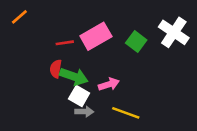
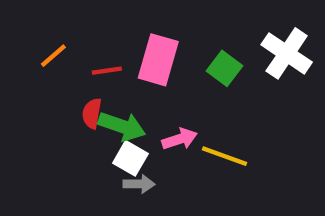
orange line: (19, 17) -> (53, 56), moved
pink rectangle: (96, 36) -> (158, 60), turned -44
yellow line: (126, 113) -> (225, 156), moved

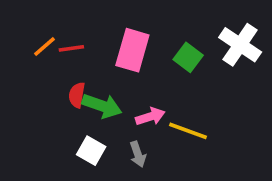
red line: (107, 71) -> (71, 48), moved
white square: (130, 158) -> (91, 151), moved
gray arrow: (139, 184) -> (138, 154), moved, turned 70

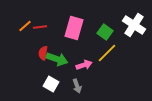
yellow line: (188, 131) -> (107, 53), moved, turned -65

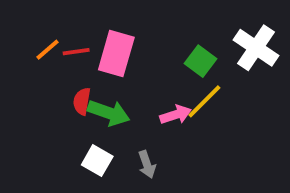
pink rectangle: (74, 28) -> (116, 53), moved
pink arrow: (84, 65) -> (176, 115), moved

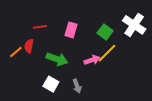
orange line: (47, 50) -> (16, 52), moved
pink rectangle: (116, 53) -> (71, 30), moved, size x0.7
red semicircle: (82, 101) -> (29, 46), moved

